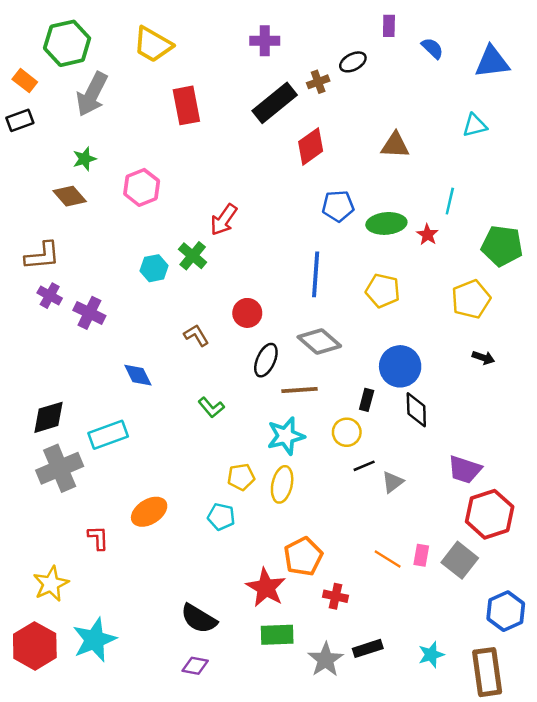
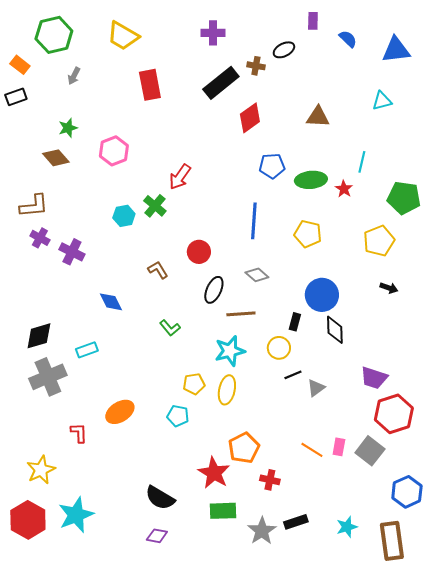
brown cross: (318, 82) -> (256, 66), turned 30
gray arrow: (92, 94) -> (74, 76), size x0.5
gray diamond: (319, 342) -> (257, 275), size x0.7
cyan rectangle: (108, 435) -> (87, 350), size x0.7

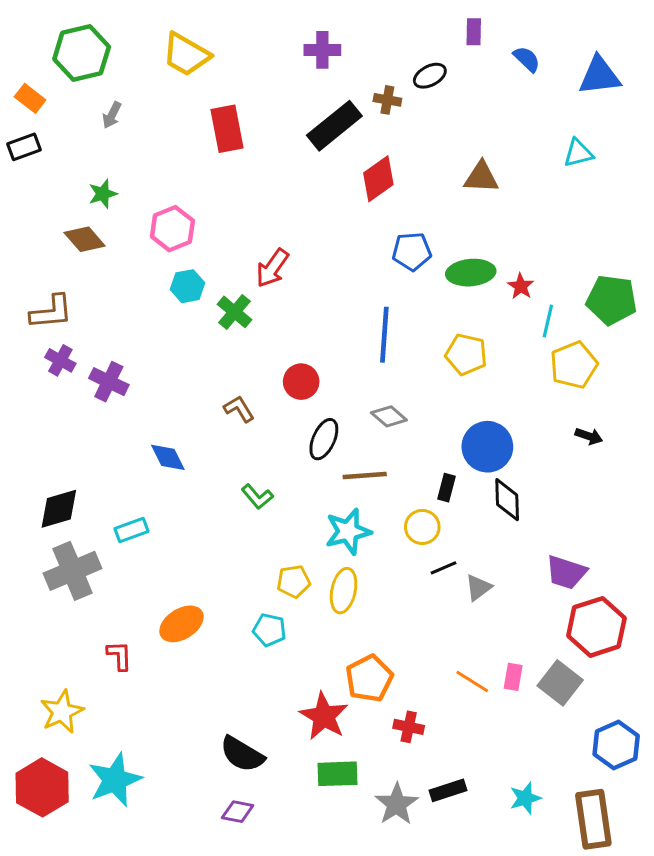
cyan line: (362, 162) -> (548, 321), moved
cyan hexagon: (124, 216) -> (188, 286), moved

